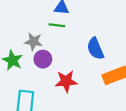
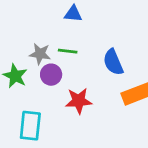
green line: (57, 25) -> (68, 51), moved

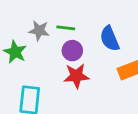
purple circle: (51, 75) -> (72, 51), moved

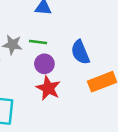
red star: (76, 76) -> (48, 88), turned 30

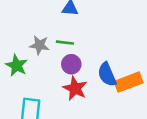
blue semicircle: (80, 52) -> (107, 74), moved

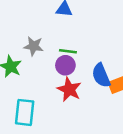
green line: (65, 43) -> (68, 51), moved

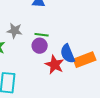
red star: (69, 89) -> (55, 65), moved

